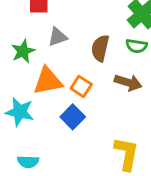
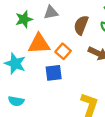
blue square: (73, 117) -> (54, 73), turned 30

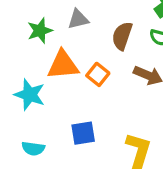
blue square: (54, 73) -> (83, 133), moved

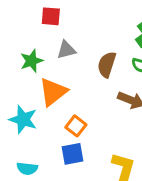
orange triangle: (63, 65) -> (53, 92), turned -32
orange square: (98, 74) -> (76, 126), moved

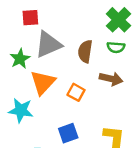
gray triangle: (66, 50) -> (48, 44), size x1.6
orange square: (76, 126) -> (76, 92), moved

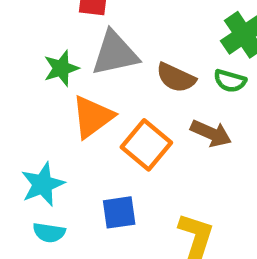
brown semicircle: (85, 51) -> (176, 78), turned -85
orange square: (76, 92) -> (146, 145), size x1.5
cyan star: (21, 110) -> (43, 184), moved, turned 30

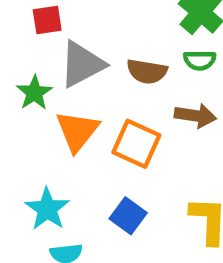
blue square: (119, 212) -> (128, 216), turned -30

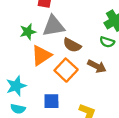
brown semicircle: (147, 71) -> (72, 45), moved
blue square: (128, 216) -> (51, 101), turned 35

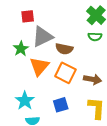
brown arrow: (97, 66) -> (93, 79), moved

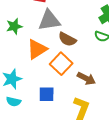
green star: (21, 49) -> (14, 26), moved

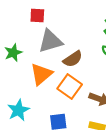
brown semicircle: (67, 39) -> (73, 59), turned -54

